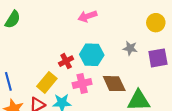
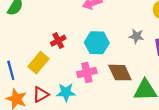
red cross: (66, 61) -> (58, 41), moved
yellow rectangle: (47, 82) -> (38, 63), moved

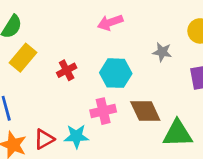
gray star: (136, 36) -> (162, 52), moved
yellow rectangle: (38, 63) -> (23, 58), moved

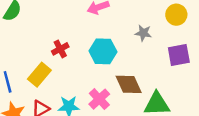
yellow rectangle: (23, 58) -> (39, 75), moved
pink cross: (103, 111) -> (99, 99), moved, turned -30

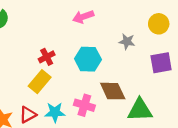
yellow rectangle: (39, 75) -> (40, 82), moved
pink cross: (99, 99) -> (84, 105), turned -30

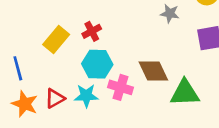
red cross: (47, 57) -> (92, 31), moved
cyan hexagon: (88, 59) -> (97, 64), moved
yellow rectangle: (40, 82) -> (56, 40), moved

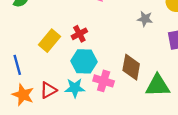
brown diamond: (153, 71) -> (131, 67), turned 35

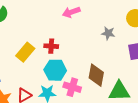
red cross: (79, 34) -> (51, 46), turned 32

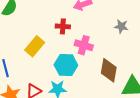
red cross: (51, 46) -> (63, 26), moved
pink cross: (72, 87) -> (84, 45), moved

